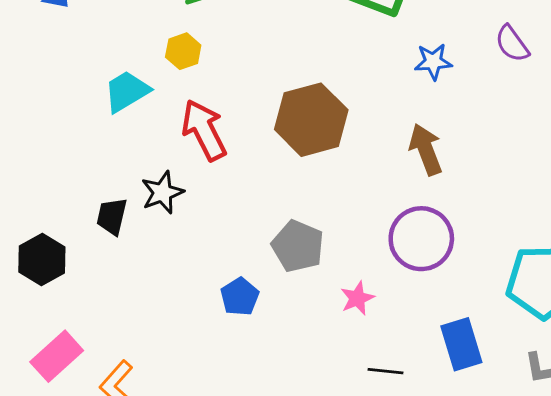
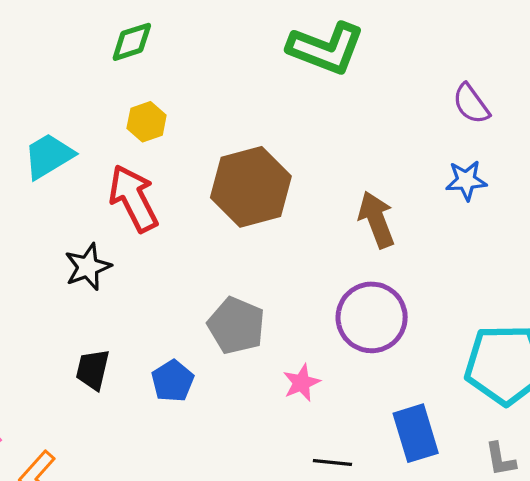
yellow hexagon: (183, 51) -> (147, 122), moved
blue star: (433, 62) -> (466, 180), moved
black trapezoid: (112, 216) -> (93, 370), moved

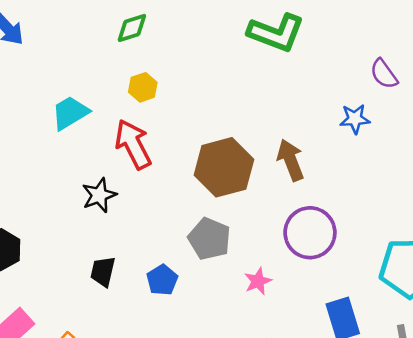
blue star: (466, 180) -> (355, 119), moved
brown hexagon: (251, 187) -> (224, 167), moved
brown arrow: (376, 220) -> (291, 160), moved

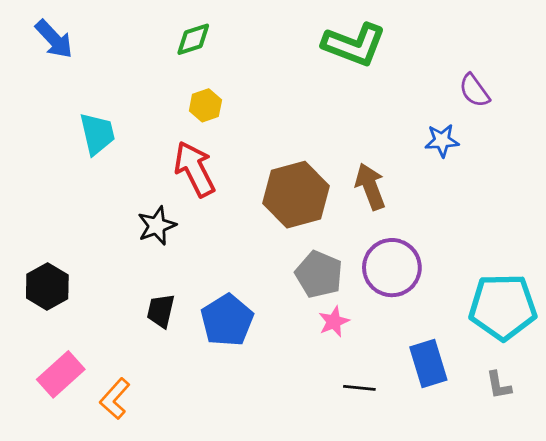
cyan trapezoid: (70, 113) -> (97, 134), moved, turned 108
gray pentagon: (209, 239) -> (319, 274), moved
blue pentagon: (162, 280) -> (227, 320), size x1.5

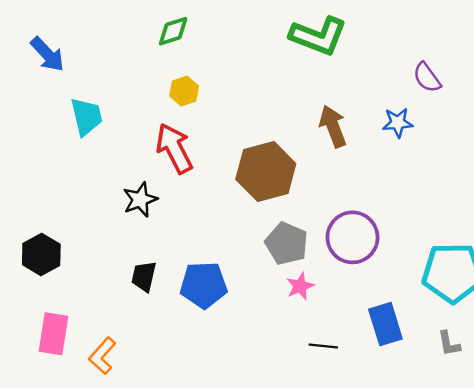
blue arrow: (54, 39) -> (47, 54), moved
brown arrow: (370, 186) -> (333, 126), moved
blue pentagon: (227, 320) -> (204, 285), turned 30
pink rectangle: (61, 374) -> (54, 334), turned -39

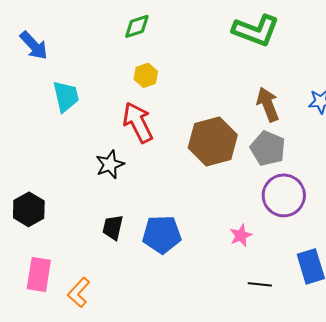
gray pentagon: (287, 243) -> (268, 148), moved

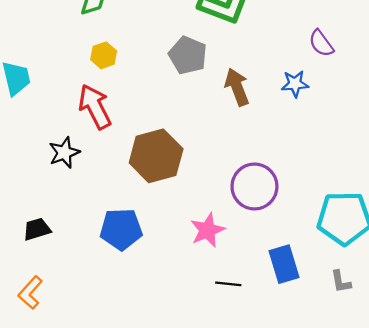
brown hexagon: (213, 141) -> (156, 156), moved
gray pentagon: (268, 148) -> (188, 55), moved
black trapezoid: (113, 227) -> (37, 229), moved, turned 60
pink star: (241, 235) -> (207, 230), size x1.4

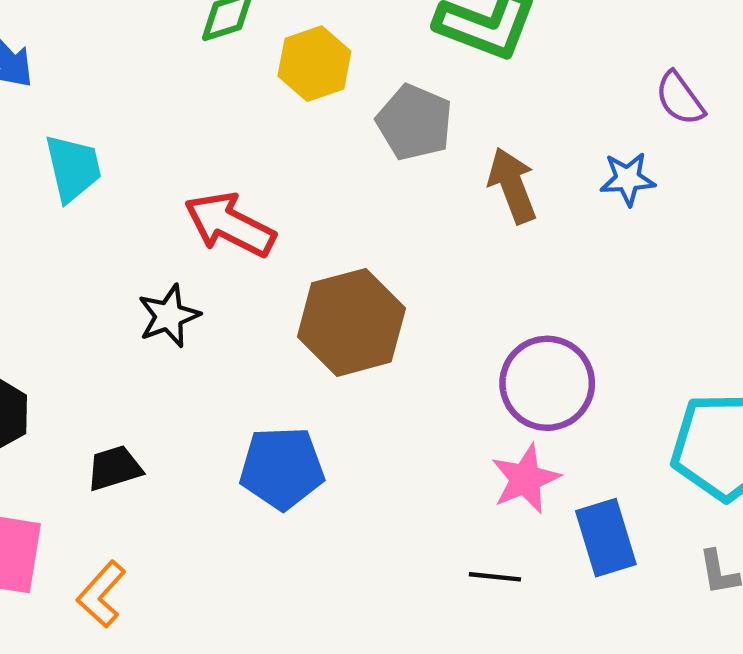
yellow hexagon: (104, 55) -> (314, 64), moved, size x1.4
red arrow: (95, 107) -> (230, 225), turned -36
pink star: (207, 230) -> (525, 479), moved

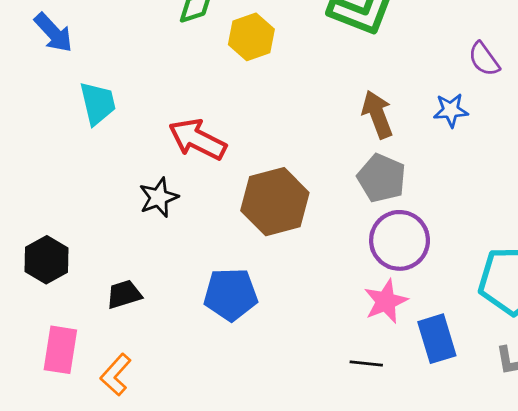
gray pentagon: (415, 122) -> (382, 178), moved

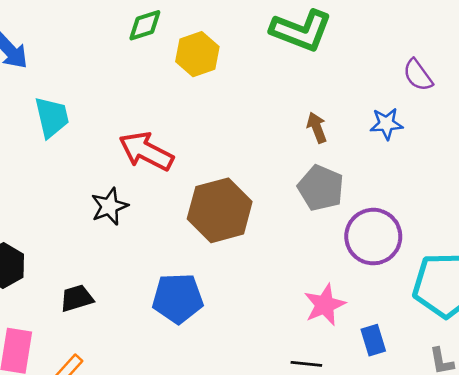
brown arrow: (377, 114) -> (317, 128), size x0.7
purple circle: (400, 240) -> (373, 237), moved
blue rectangle: (437, 339) -> (373, 340), size x0.7

